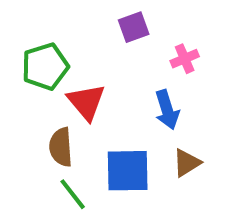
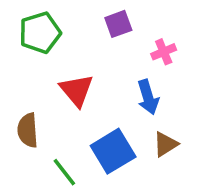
green pentagon: (45, 66) -> (40, 33), moved
brown semicircle: (61, 147) -> (28, 130), moved
blue square: (128, 171) -> (113, 151), turned -30

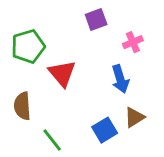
green pentagon: (40, 33) -> (28, 46), moved
blue square: (113, 151) -> (105, 130), moved, size x0.7

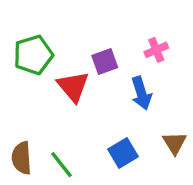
purple square: (96, 19) -> (105, 62), moved
brown semicircle: (22, 106) -> (22, 158), moved
brown triangle: (134, 117) -> (175, 143), moved, turned -30

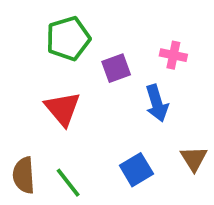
pink cross: (156, 50) -> (173, 55), turned 35
green pentagon: (33, 55) -> (68, 39), moved
red triangle: (73, 86) -> (63, 109), moved

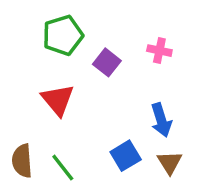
purple square: (116, 68) -> (107, 62), turned -32
blue arrow: (157, 103) -> (161, 120), moved
brown triangle: (194, 159) -> (170, 162), moved

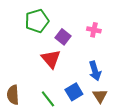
red triangle: (58, 100) -> (51, 59), moved
green line: (63, 168) -> (48, 99), moved

